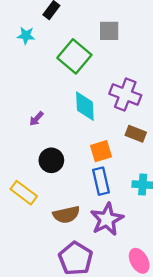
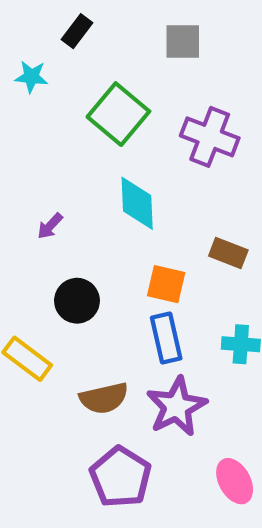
gray square: (109, 31) -> (183, 41), moved
purple cross: (125, 94) -> (210, 137), moved
orange square: (101, 151) -> (166, 284), turned 30

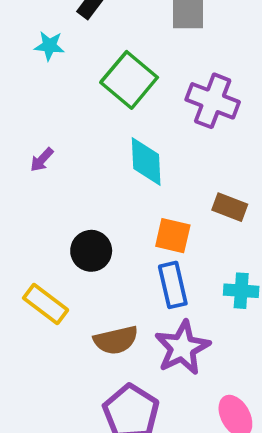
purple arrow: (50, 226) -> (42, 160), moved

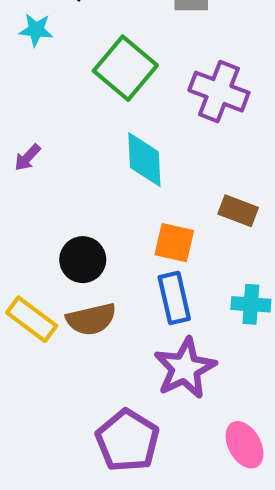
brown semicircle: (116, 340) -> (91, 319), moved

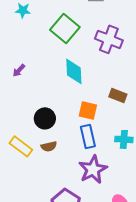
brown semicircle: (91, 319) -> (49, 146), size x0.7

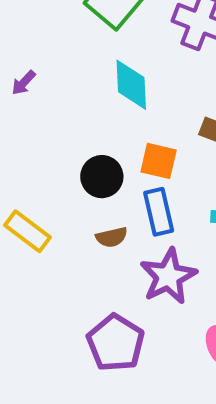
black circle: (45, 118) -> (102, 177), moved
brown semicircle: (49, 146) -> (112, 237), moved

